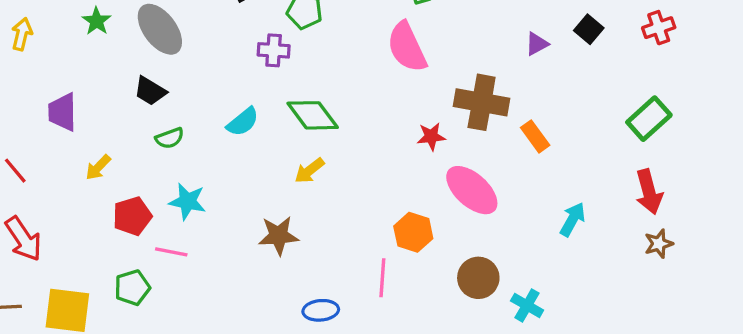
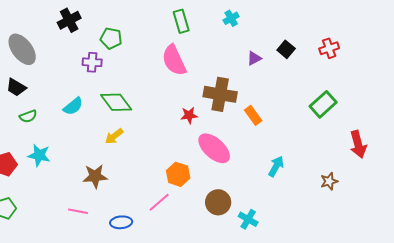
red arrow: (649, 192) -> (358, 144), moved
pink line: (171, 252) -> (78, 211), moved
pink line: (382, 278) -> (159, 202), turned 45

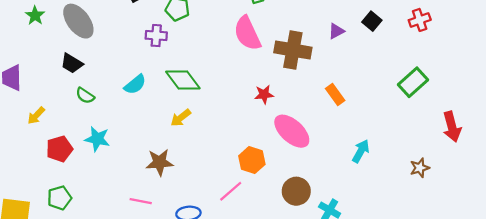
brown cross: (220, 94) -> (293, 50), moved
green semicircle: (28, 116) -> (85, 96), turned 54

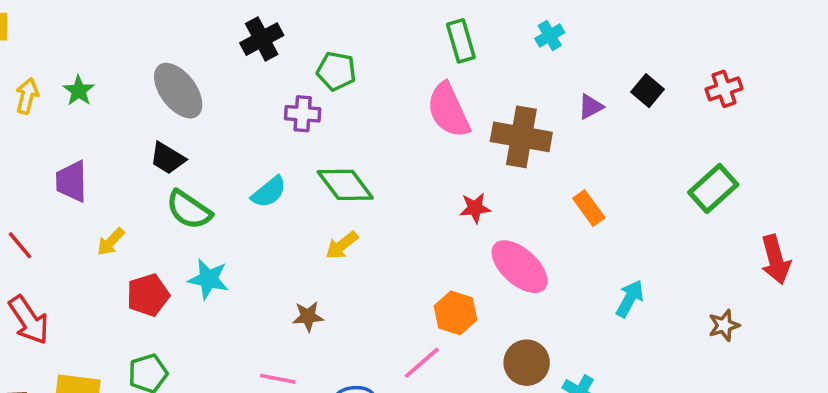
green star: (35, 16) -> (79, 91), moved
green semicircle: (85, 96) -> (189, 210), size x1.5
brown star: (160, 162) -> (308, 316), size x0.7

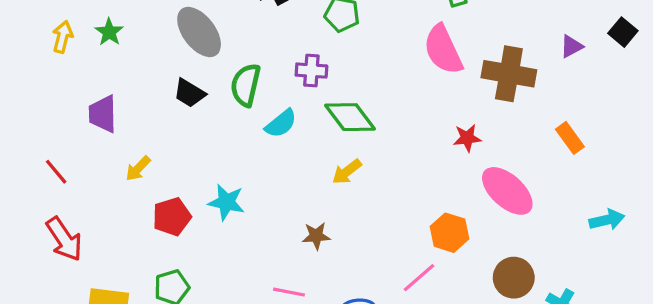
purple cross: (303, 114) -> (311, 71), moved
green semicircle: (189, 210) -> (246, 85), moved, turned 69
cyan arrow: (630, 299) -> (607, 220), turned 48

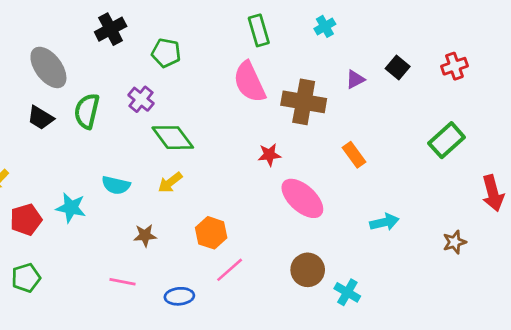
purple cross: (311, 71) -> (141, 99), turned 35
cyan semicircle: (281, 124) -> (116, 185), moved, turned 52
orange hexagon: (450, 233) -> (211, 233), moved

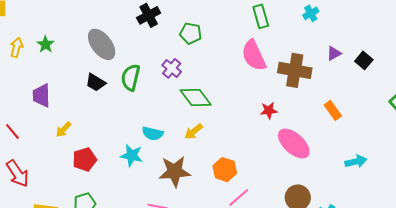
black square: (398, 67) -> (364, 60), moved
cyan star: (71, 208) -> (132, 156), moved
brown star: (145, 235) -> (175, 172), size x1.8

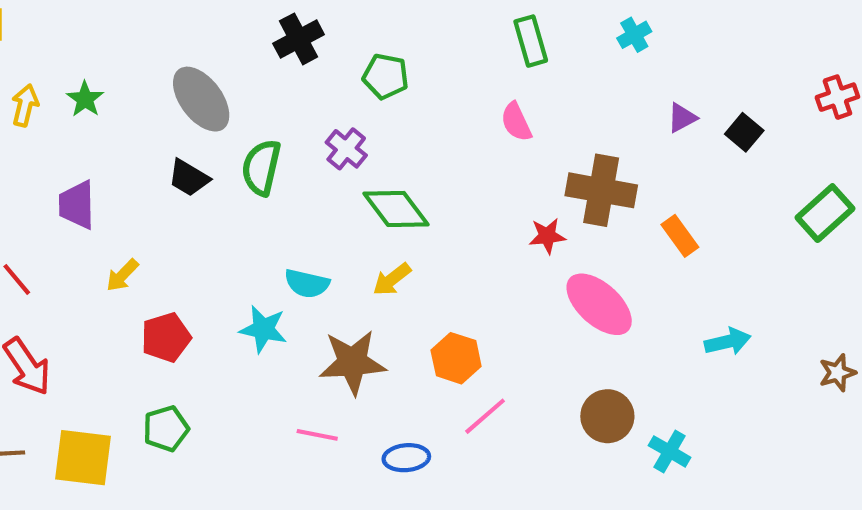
pink semicircle: (254, 55) -> (516, 122), size x0.6
brown cross: (295, 70) -> (601, 190), moved

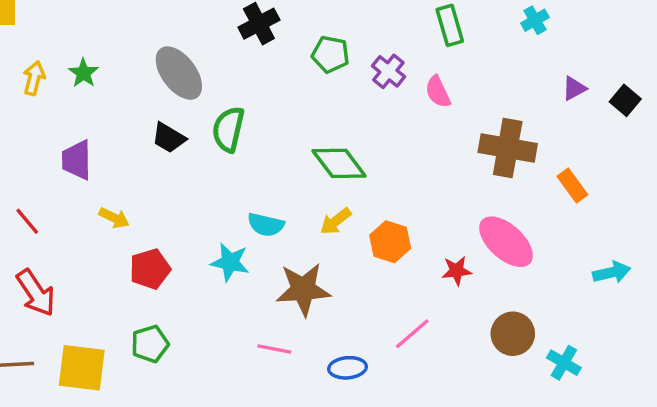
purple cross: (346, 149) -> (388, 71), moved
red star: (547, 236) -> (457, 271), moved
yellow arrow: (122, 275) -> (114, 218), turned -108
orange hexagon: (456, 358) -> (390, 242), moved

